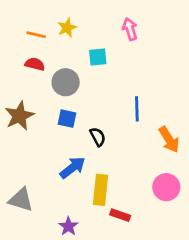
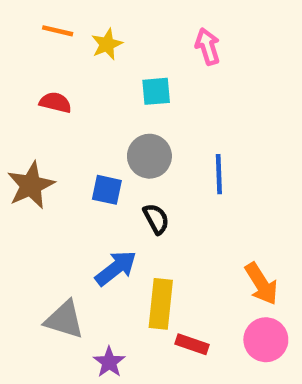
orange line: (36, 35) -> (58, 31), moved
gray circle: (66, 82) -> (149, 156), moved
orange arrow: (169, 140) -> (261, 284), moved
pink circle: (166, 187) -> (266, 340), moved
gray triangle: (21, 200) -> (64, 320), moved

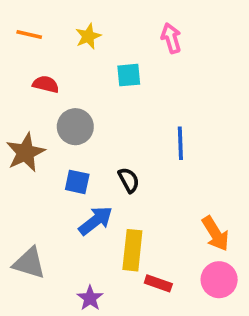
orange line: (58, 31) -> (29, 34), moved
gray circle: (149, 156) -> (75, 127), moved
blue square: (107, 190) -> (77, 182), moved
gray triangle: (64, 320) -> (29, 263), moved

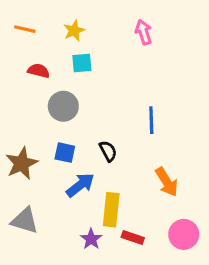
cyan square: (129, 75) -> (82, 63), moved
brown star: (26, 152) -> (22, 163), moved
orange arrow: (215, 234) -> (167, 182), moved
purple star: (90, 298) -> (91, 239), moved

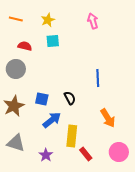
gray circle: (63, 106) -> (16, 69), moved
red rectangle: (133, 237) -> (86, 154), turned 32
purple star: (91, 239) -> (46, 155), moved

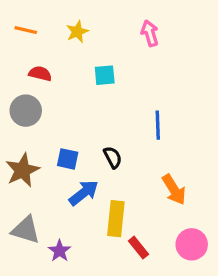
cyan square: (53, 41) -> (105, 75), moved
purple star: (46, 155) -> (60, 251), moved

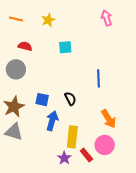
pink arrow: (150, 33) -> (107, 18), moved
blue arrow: (84, 193) -> (52, 121), turned -36
gray triangle: (26, 230) -> (14, 132), moved
pink circle: (192, 244) -> (105, 145), moved
purple star: (60, 251) -> (64, 158), moved

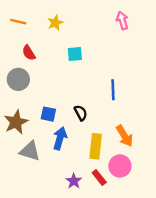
red semicircle: (25, 46) -> (29, 53), turned -136
gray triangle: (14, 132) -> (30, 151), moved
yellow rectangle: (72, 137) -> (96, 146), moved

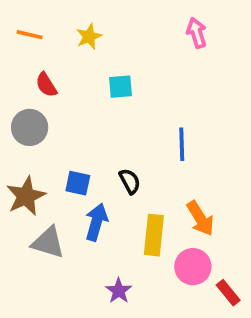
red rectangle: (99, 178) -> (228, 293), moved

